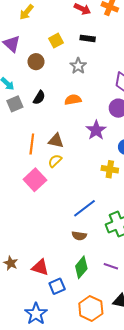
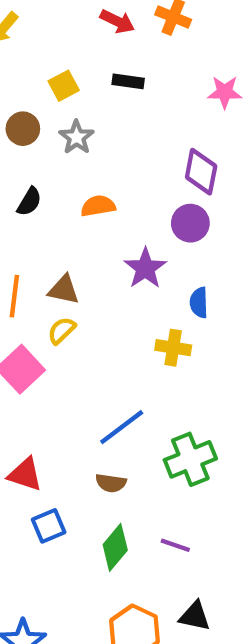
gray star: (78, 66) -> (77, 137), moved
red triangle: (40, 267) -> (25, 474), moved
blue square: (57, 286) -> (49, 526), moved

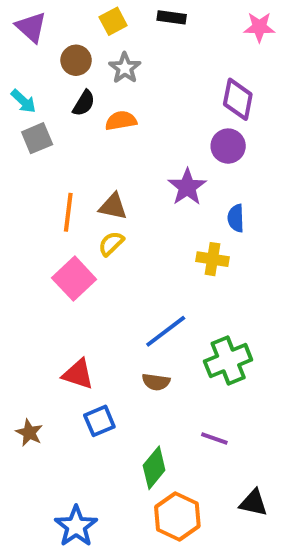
black semicircle: (29, 202) -> (84, 103), moved
orange semicircle: (98, 206) -> (121, 121), moved
green diamond: (115, 547) -> (154, 468), moved
black triangle: (195, 616) -> (253, 503), moved

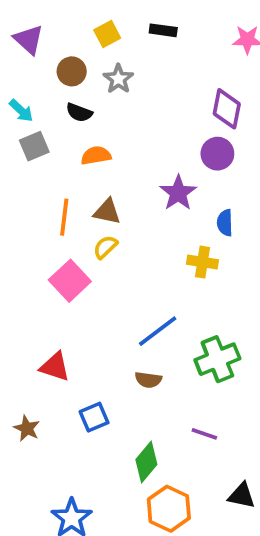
black semicircle: (84, 103) -> (79, 113), turned 80
orange semicircle: (121, 121) -> (96, 155), moved
red triangle: (78, 374) -> (55, 367), moved

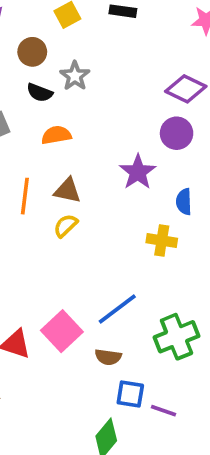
gray star: (118, 79) -> (75, 76), moved
purple diamond: (227, 109) -> (186, 89), turned -75
pink square: (70, 281) -> (62, 331), moved
blue square: (94, 417) -> (130, 394), moved, turned 32

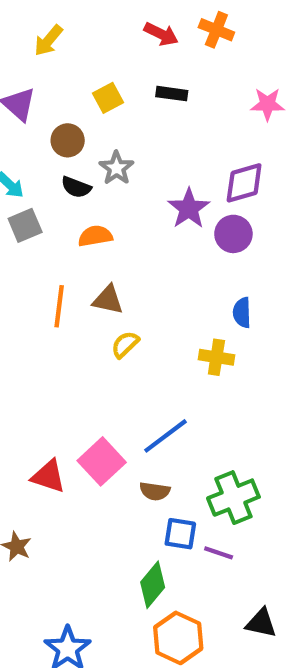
purple diamond: (186, 89) -> (244, 183), turned -42
purple star: (138, 172) -> (189, 208), moved
yellow semicircle: (66, 226) -> (125, 344), moved
green cross: (177, 337) -> (233, 498), moved

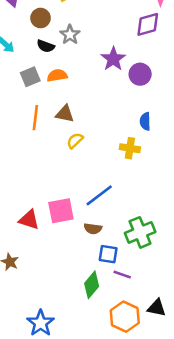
purple diamond: (244, 183) -> (148, 24), moved
gray square: (25, 225) -> (30, 77), moved
pink square: (102, 461) -> (61, 211), turned 32
purple line: (219, 553) -> (122, 275), moved
orange hexagon: (178, 638) -> (125, 317), moved

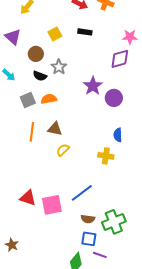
red triangle: (29, 220) -> (28, 198), moved
brown semicircle: (93, 229) -> (88, 219), moved

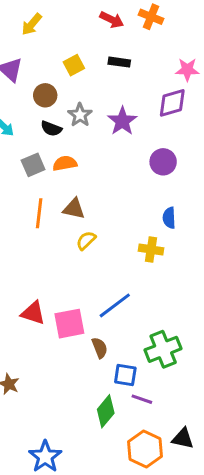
purple star: (93, 86) -> (122, 121), moved
brown semicircle: (88, 219) -> (100, 348), moved, turned -120

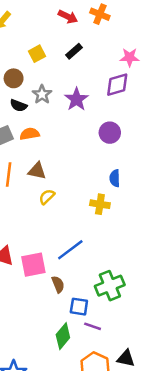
black rectangle: (119, 62) -> (74, 51), turned -49

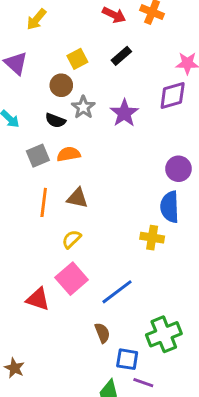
brown circle: (14, 78) -> (61, 85), moved
purple circle: (110, 133) -> (178, 169), moved
blue semicircle: (115, 178) -> (170, 207), size x1.5
yellow semicircle: (47, 197) -> (72, 239), moved
pink square: (33, 265) -> (72, 279), moved, turned -30

